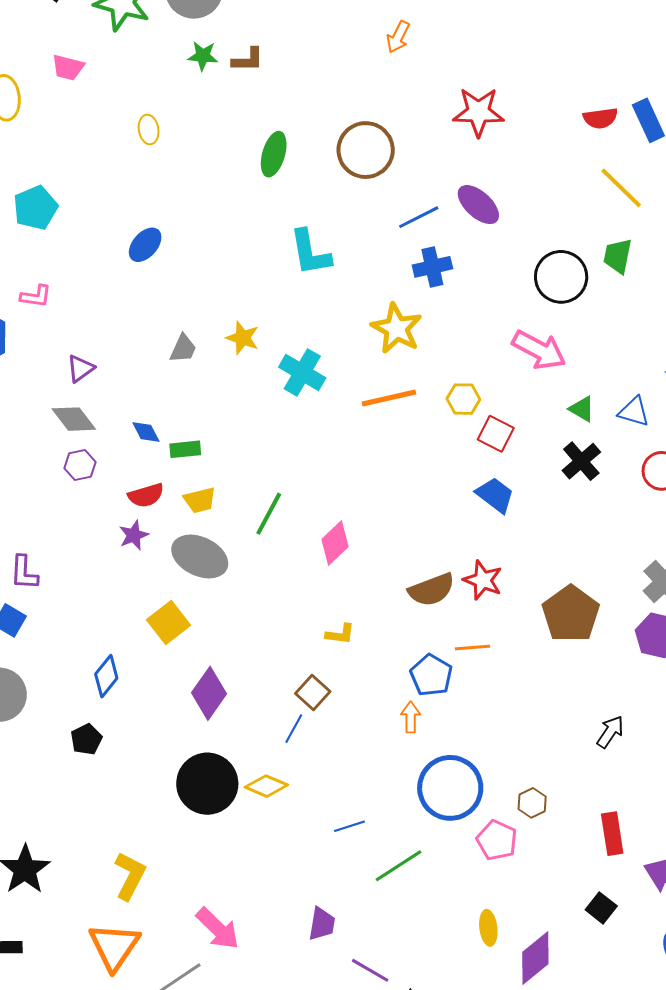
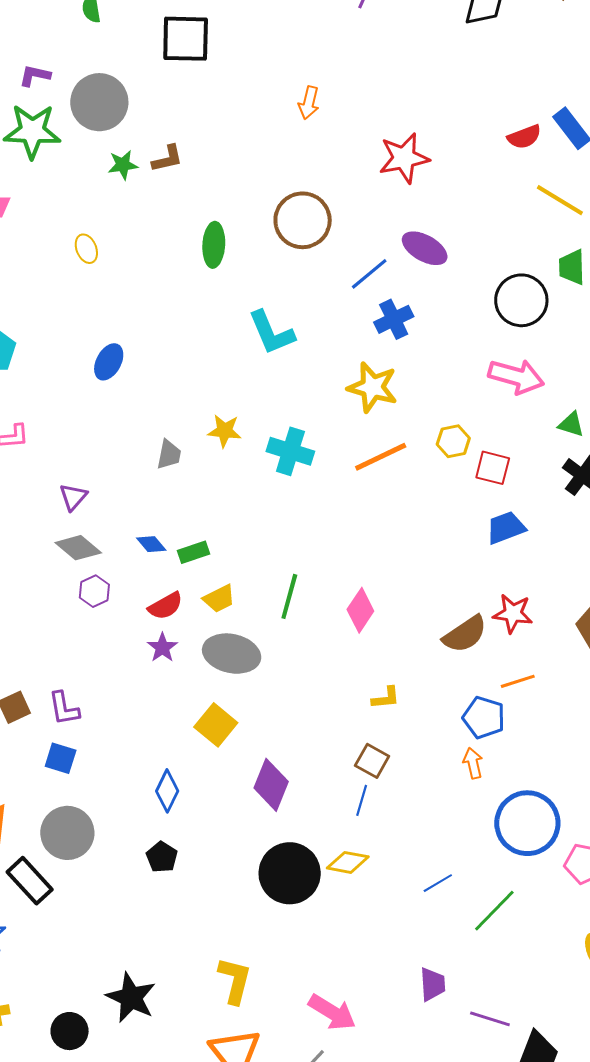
blue trapezoid: (495, 495) -> (506, 528), turned -45

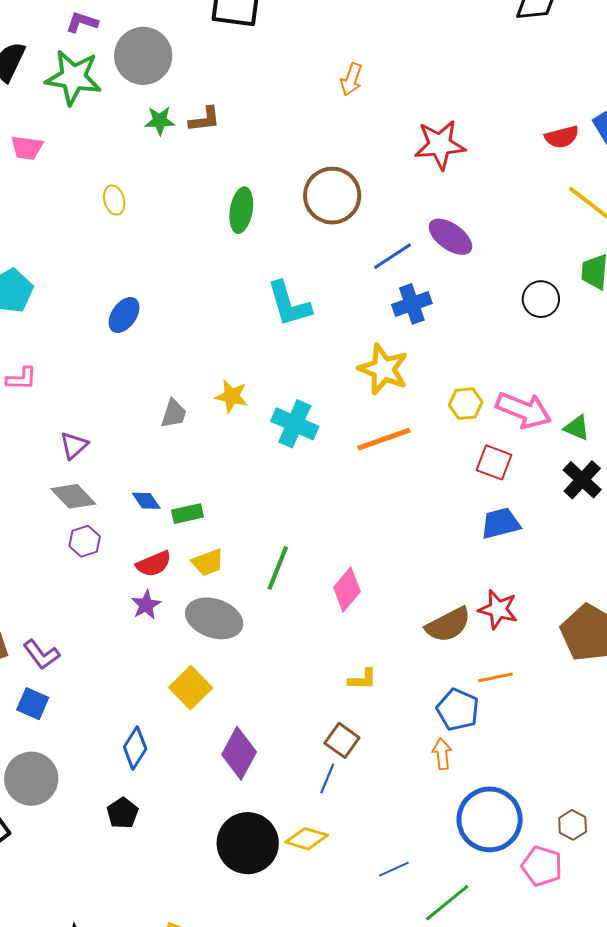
black circle: (521, 300) -> (541, 299), size x0.7
pink arrow: (516, 376) -> (524, 410), moved
yellow hexagon: (453, 441) -> (466, 404), moved
purple L-shape: (64, 708) -> (41, 655), turned -33

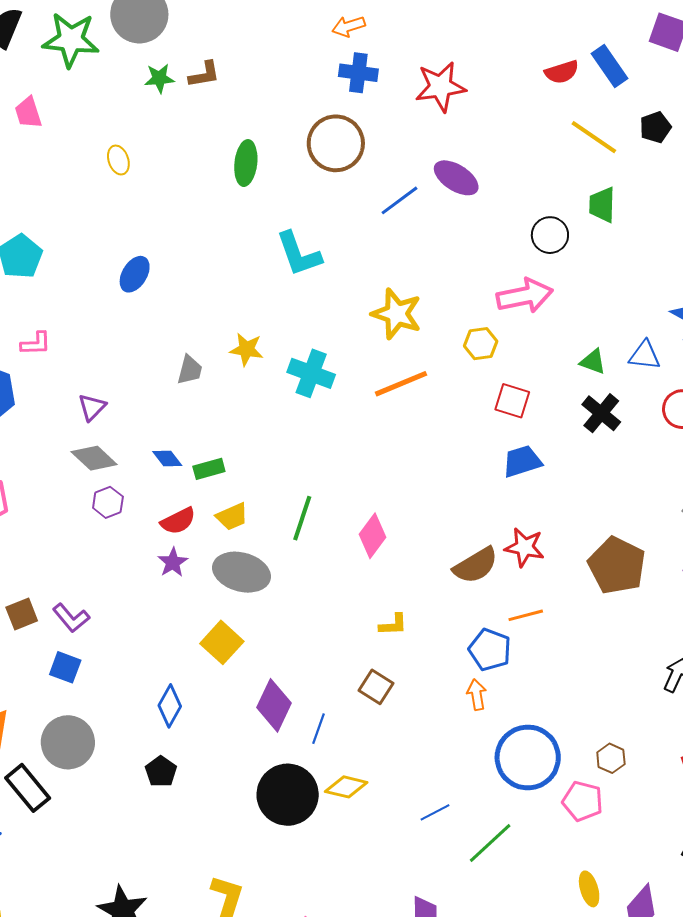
orange arrow: (351, 79) -> (348, 26), turned 56
pink trapezoid: (27, 148) -> (28, 113), turned 68
blue cross: (412, 304) -> (358, 73), moved, turned 30
pink arrow: (524, 410) -> (525, 296), moved, turned -30
blue line: (327, 779) -> (319, 729), moved

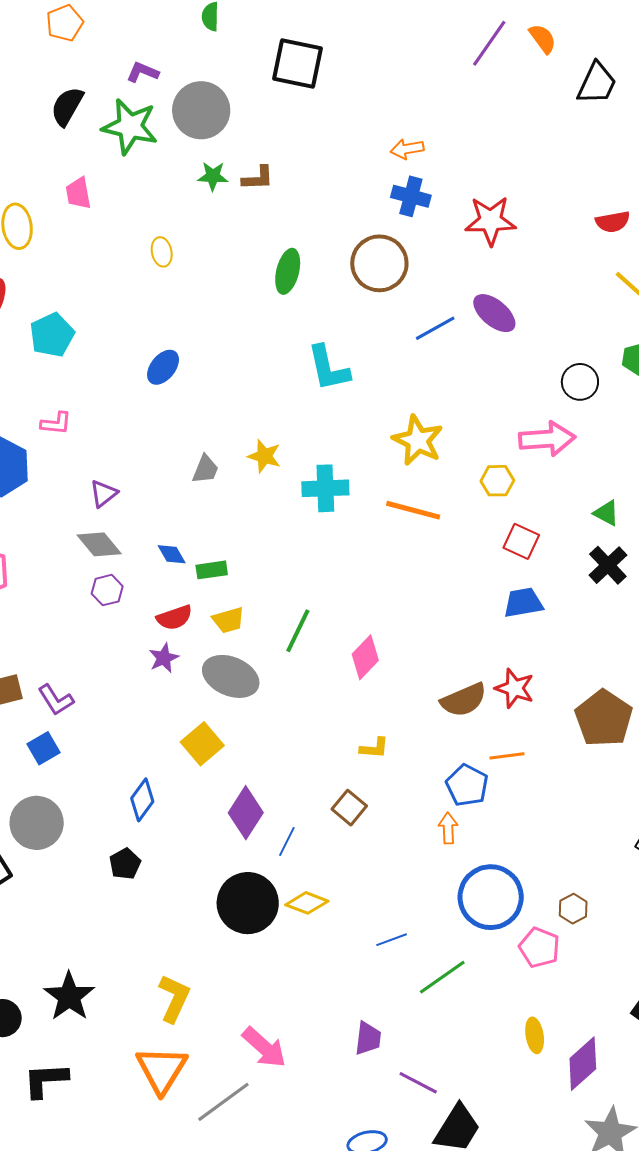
cyan cross: (311, 373) -> (325, 488), turned -30
orange line: (401, 384) -> (413, 510), turned 30
blue square: (65, 667) -> (44, 748), turned 32

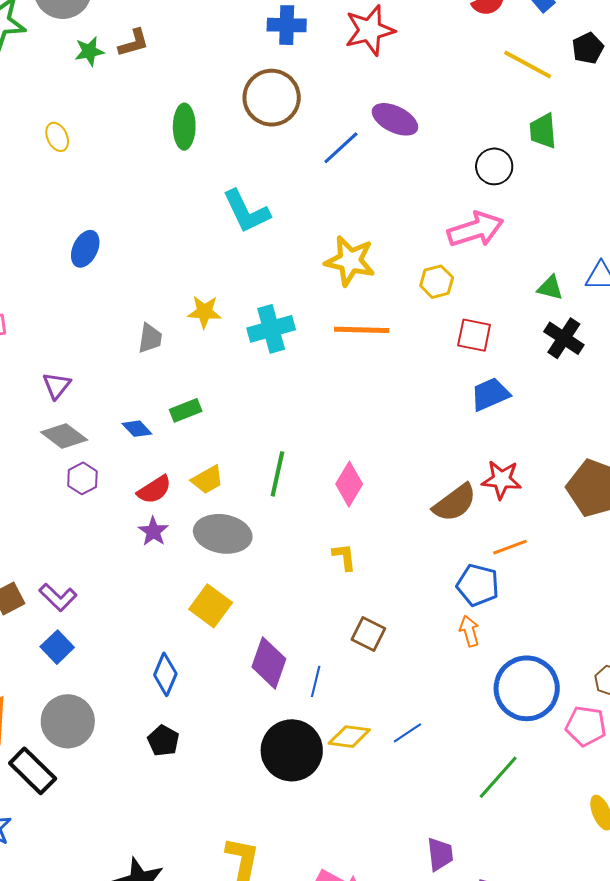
green rectangle: (212, 570) -> (186, 410), moved
yellow L-shape: (374, 748) -> (344, 557), moved, turned -88
blue line: (392, 940) -> (407, 733), moved

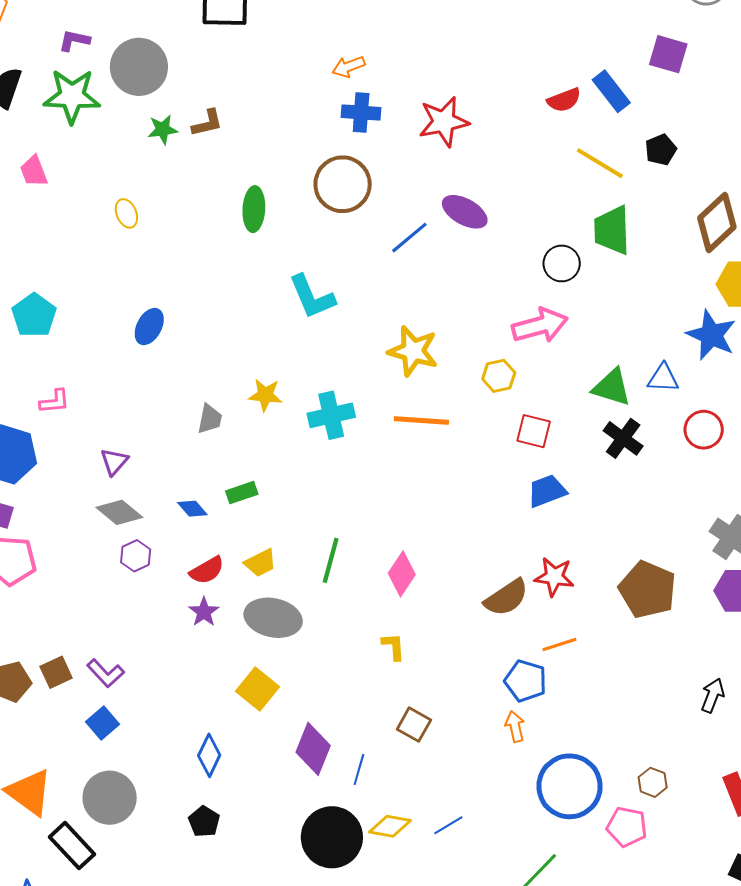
green trapezoid: (543, 131) -> (612, 230), size x1.4
green triangle: (550, 288) -> (612, 387), size x1.5

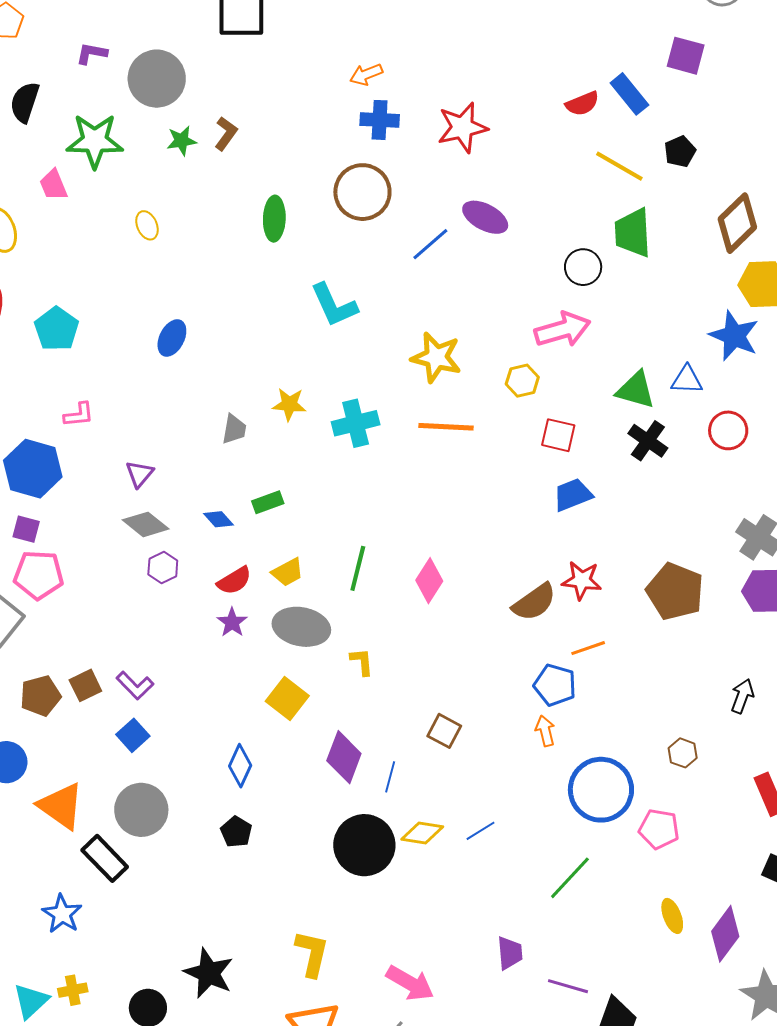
green star: (72, 96) -> (95, 141), moved
brown L-shape: (207, 123) -> (226, 133), turned -40
yellow L-shape: (393, 646) -> (362, 662), moved
brown hexagon: (653, 782) -> (683, 753), moved

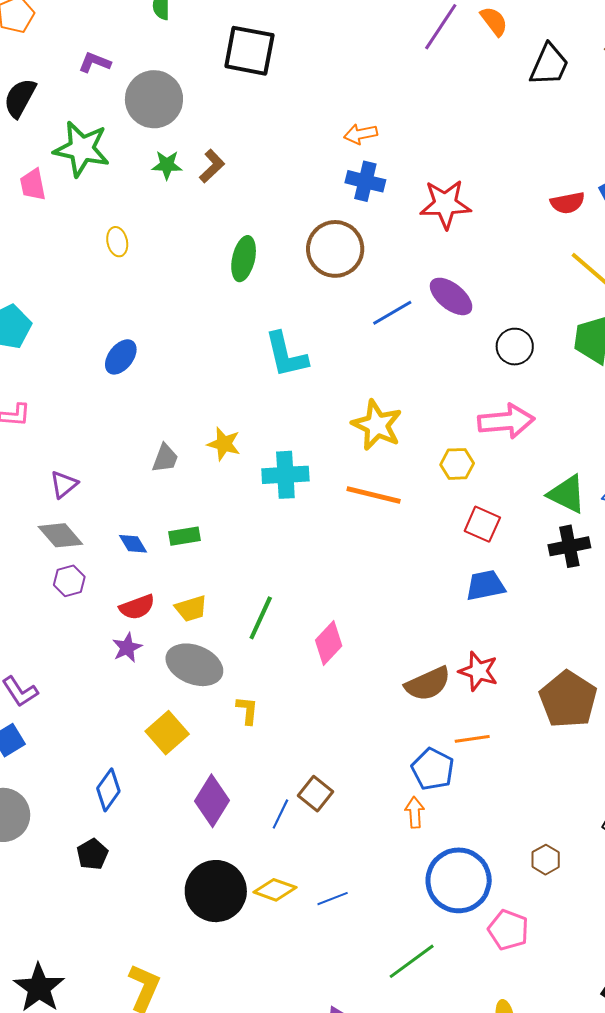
black circle: (583, 267) -> (515, 347), moved
black cross: (648, 441) -> (569, 546), turned 33
blue line: (390, 777) -> (280, 814), moved

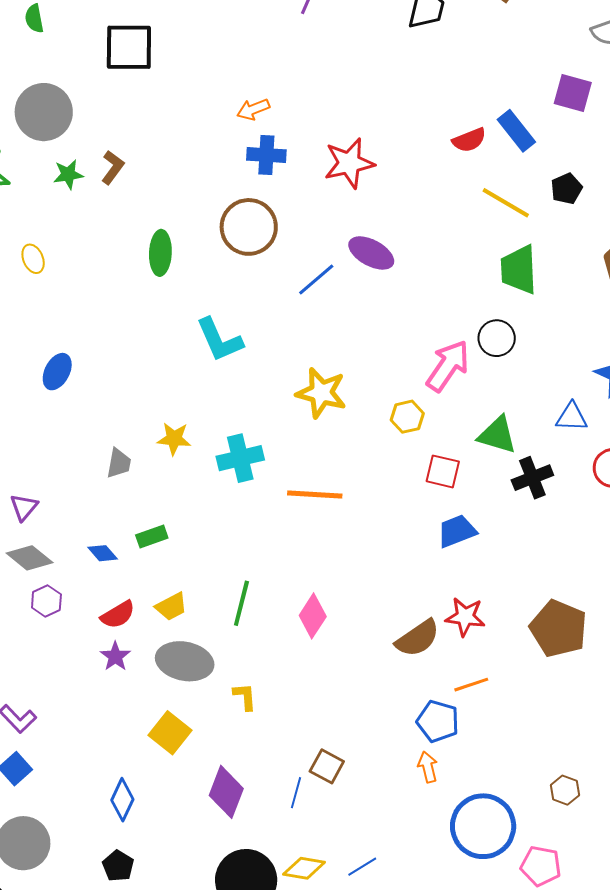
black circle: (515, 347) -> (497, 338), moved
pink arrow: (506, 421) -> (448, 366), turned -40
green triangle: (567, 494) -> (497, 435), moved
orange line: (374, 495) -> (315, 495), moved

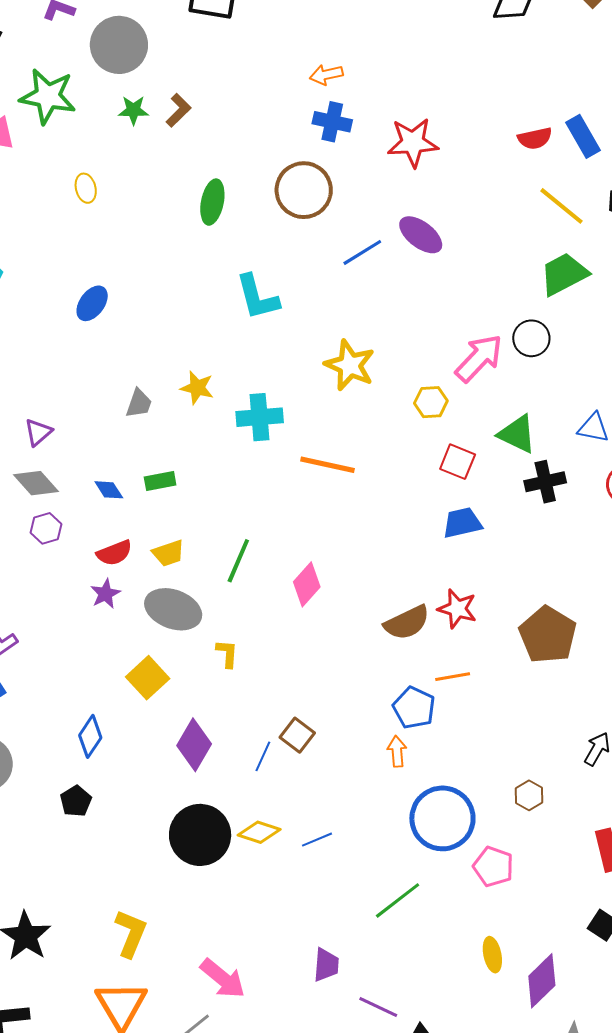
green trapezoid: (519, 270) -> (564, 274), turned 56

